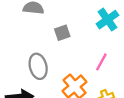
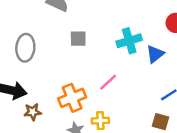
gray ellipse: (38, 66) -> (25, 48), moved

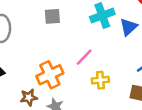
brown star: (33, 112) -> (29, 97), moved
yellow cross: (100, 121) -> (100, 80), moved

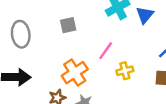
gray square: (52, 16) -> (68, 25), moved

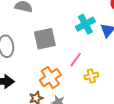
gray square: (68, 25) -> (45, 39), size x1.6

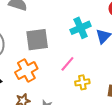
orange cross: (50, 78) -> (26, 71), moved

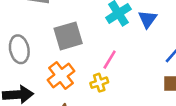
yellow cross: (82, 82) -> (99, 83), moved

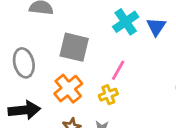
gray square: (68, 36) -> (74, 47), turned 32

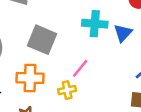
cyan cross: (126, 22) -> (95, 24), turned 30
orange cross: (68, 89) -> (30, 78), turned 32

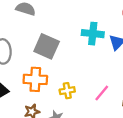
pink line: (80, 68) -> (102, 93), moved

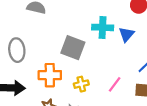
gray square: (47, 46) -> (73, 48), moved

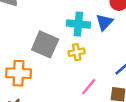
blue triangle: (126, 34) -> (104, 22), moved
yellow cross: (81, 84) -> (77, 52), moved

